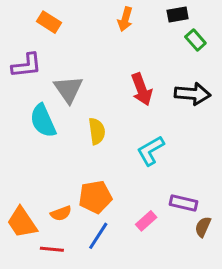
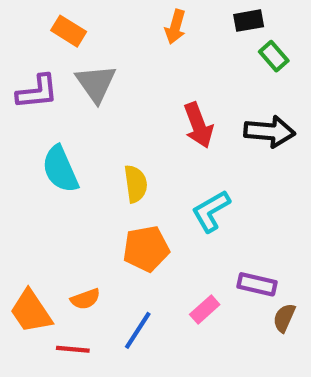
gray triangle: (68, 89) -> (96, 83), moved
orange pentagon: (95, 197) -> (146, 249), moved

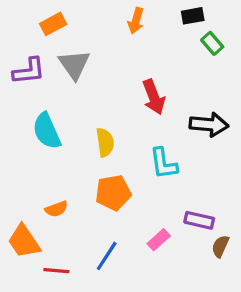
orange rectangle: (69, 31) -> (53, 24), turned -60
black arrow: (270, 132) -> (209, 125), moved
cyan L-shape: (211, 211) -> (164, 163), turned -68
orange semicircle: (85, 299) -> (56, 209), moved

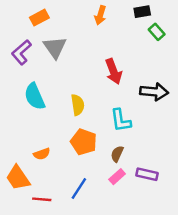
purple L-shape: (29, 71) -> (21, 52), turned 145
orange pentagon: (113, 193) -> (84, 142), turned 30
purple rectangle: (199, 220) -> (147, 174), moved
brown semicircle: (220, 246) -> (117, 154), moved

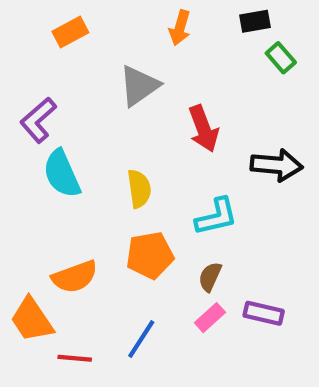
gray triangle: (55, 47) -> (139, 86), moved, turned 30
purple L-shape: (21, 52) -> (38, 120), moved
cyan L-shape: (121, 120) -> (216, 217), turned -95
orange pentagon: (84, 142) -> (150, 255), turned -30
orange semicircle: (42, 154) -> (75, 277), size x1.5

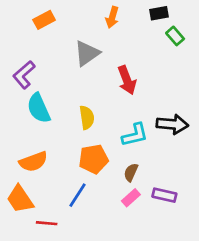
black arrow: (277, 165) -> (172, 124), moved
orange semicircle: (75, 277) -> (33, 162), moved
blue line: (141, 339) -> (77, 195), moved

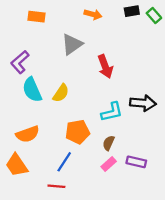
orange arrow: (112, 17) -> (93, 14), turned -91
orange rectangle: (44, 20) -> (37, 17), turned 35
green rectangle: (175, 36) -> (154, 16), moved
yellow semicircle: (87, 118) -> (61, 93), moved, turned 42
red line: (47, 223) -> (56, 186), moved

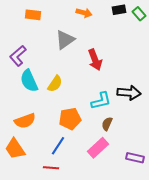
brown semicircle: (109, 143) -> (107, 124), moved
purple rectangle: (136, 162) -> (135, 158), moved
pink rectangle: (109, 164) -> (98, 148), size x1.5

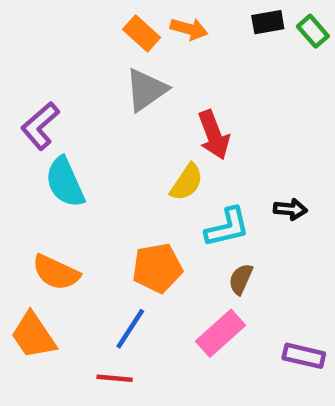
orange rectangle: (33, 15) -> (142, 33), moved, turned 35
yellow semicircle: (55, 84) -> (187, 182), moved
black arrow: (129, 93) -> (290, 209), size x0.6
orange semicircle: (25, 121) -> (56, 272), turned 45

